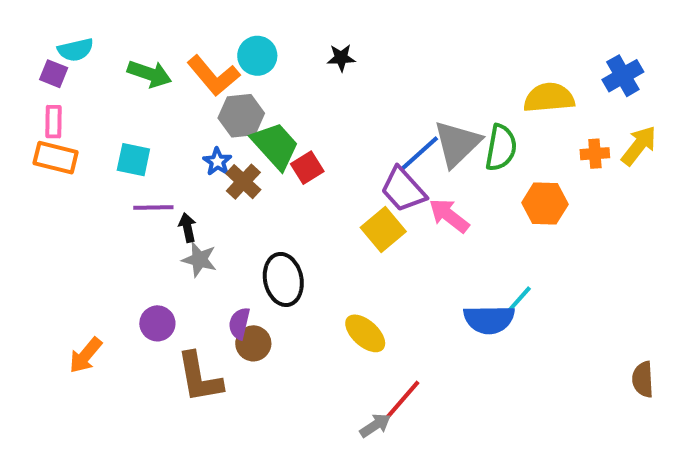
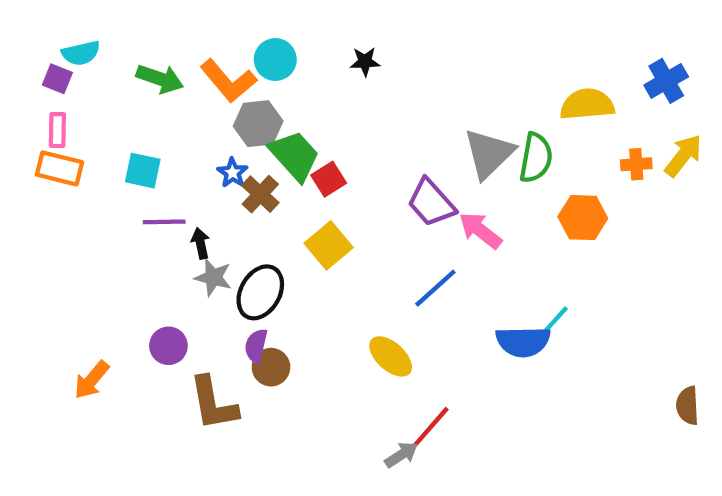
blue line: (419, 154) -> (435, 288), moved
yellow square: (383, 230) -> (329, 245), moved
black ellipse: (283, 279) -> (260, 292), moved, turned 42

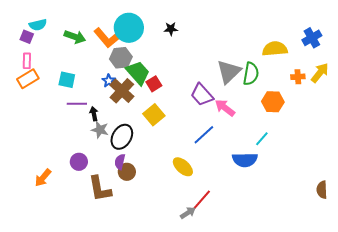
cyan circle: (275, 60) -> (129, 28), size x1.5
orange rectangle: (59, 168) -> (28, 79), turned -45
brown cross: (260, 194) -> (122, 91), size x1.4
cyan line: (555, 320) -> (262, 139), moved

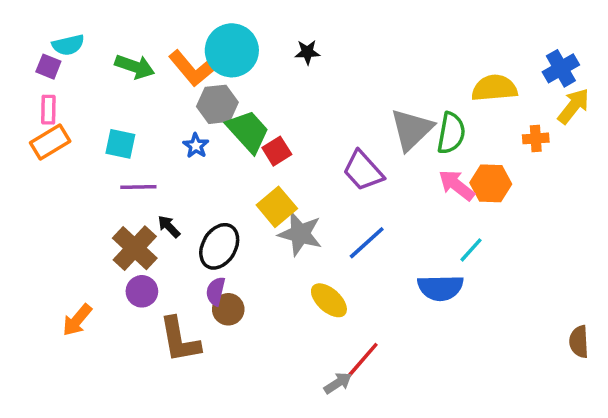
yellow arrow: (320, 73) -> (573, 106), moved
brown cross: (122, 91) -> (135, 248), moved
pink arrow: (225, 108) -> (457, 185), moved
black arrow: (94, 114) -> (169, 227), moved, turned -32
gray star: (100, 130) -> (300, 234), moved, size x1.4

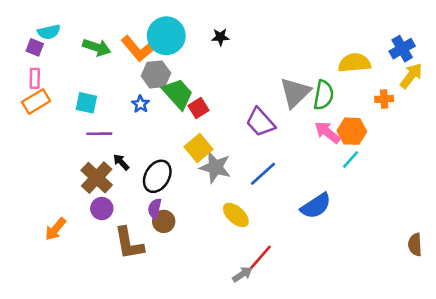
cyan line: (471, 250) -> (351, 160), moved
blue semicircle: (440, 288) -> (316, 206), turned -32

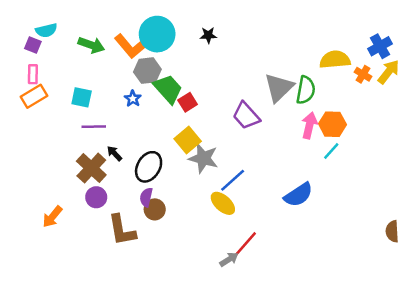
orange cross: (384, 99) -> (363, 74), moved, turned 35
pink arrow: (327, 132) -> (309, 125), turned 65
blue line: (263, 174) -> (233, 180), moved

